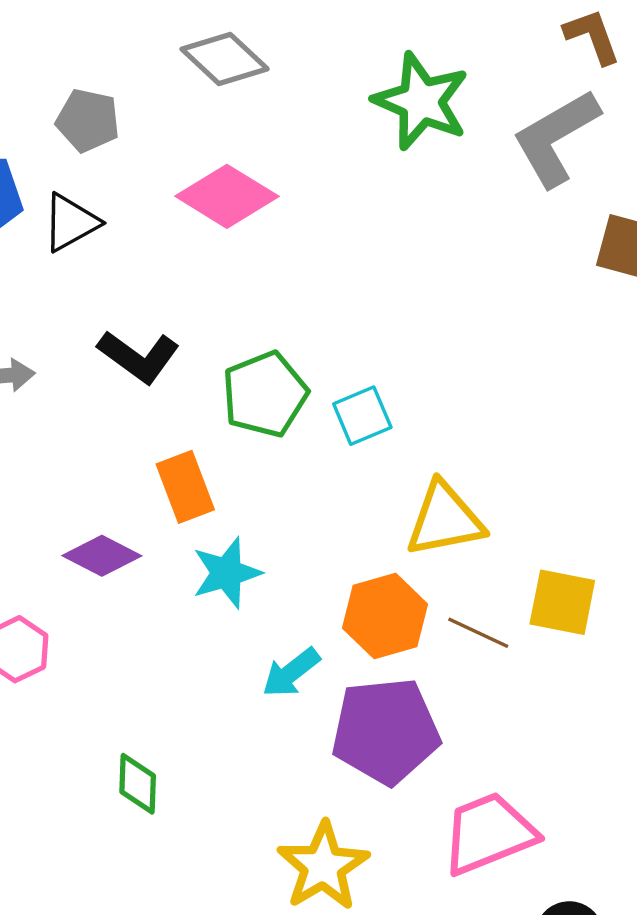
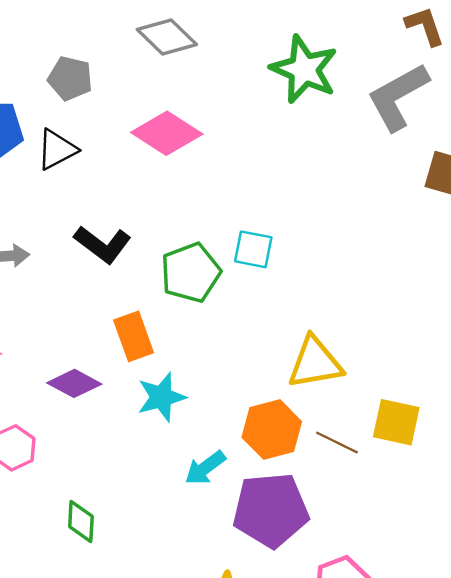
cyan square: (362, 416) -> (253, 249), moved, turned 33
green diamond: (138, 784) -> (81, 521), moved

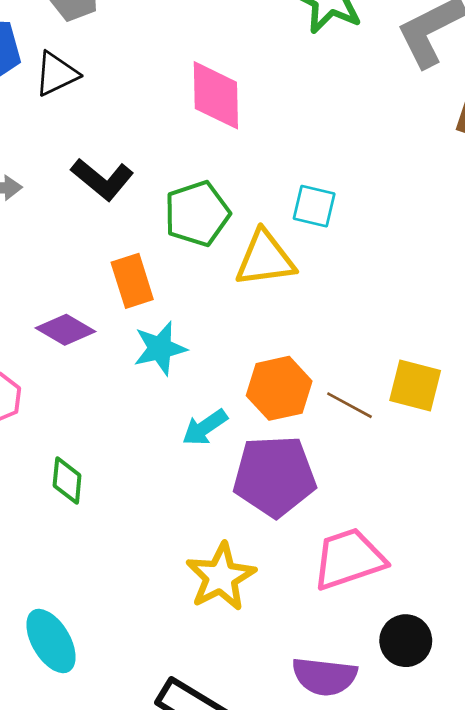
pink diamond: (167, 133) -> (216, 95), moved, turned 54
cyan square: (253, 249) -> (314, 206), moved
yellow triangle: (315, 363) -> (265, 259), moved

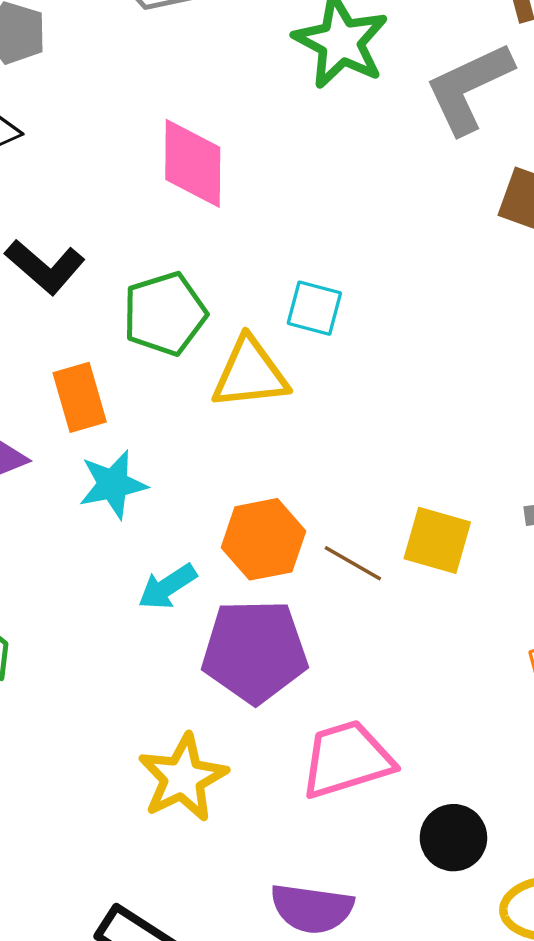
black circle: (406, 641) -> (453, 838), moved

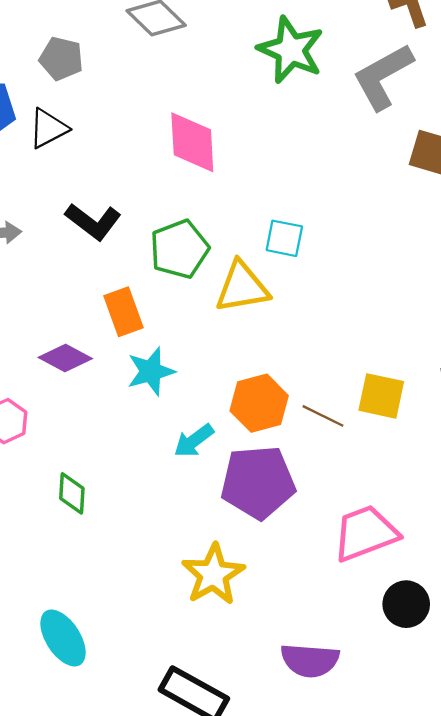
pink trapezoid: (347, 759) -> (365, 533), moved

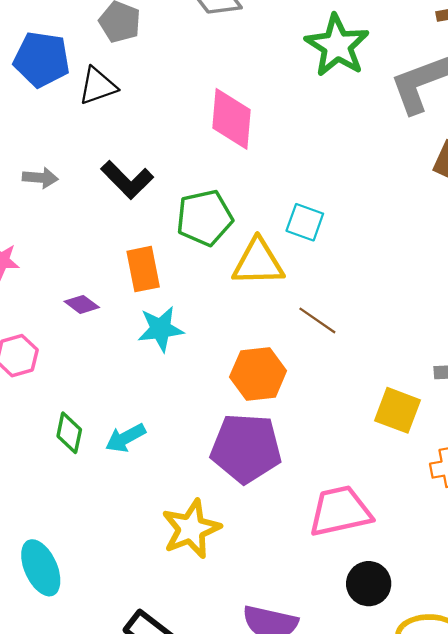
purple diamond: (65, 358) -> (82, 304), size x0.7
yellow square: (381, 396) -> (398, 410), moved
brown line: (323, 416) -> (317, 320), moved
cyan arrow: (194, 441) -> (126, 438), moved

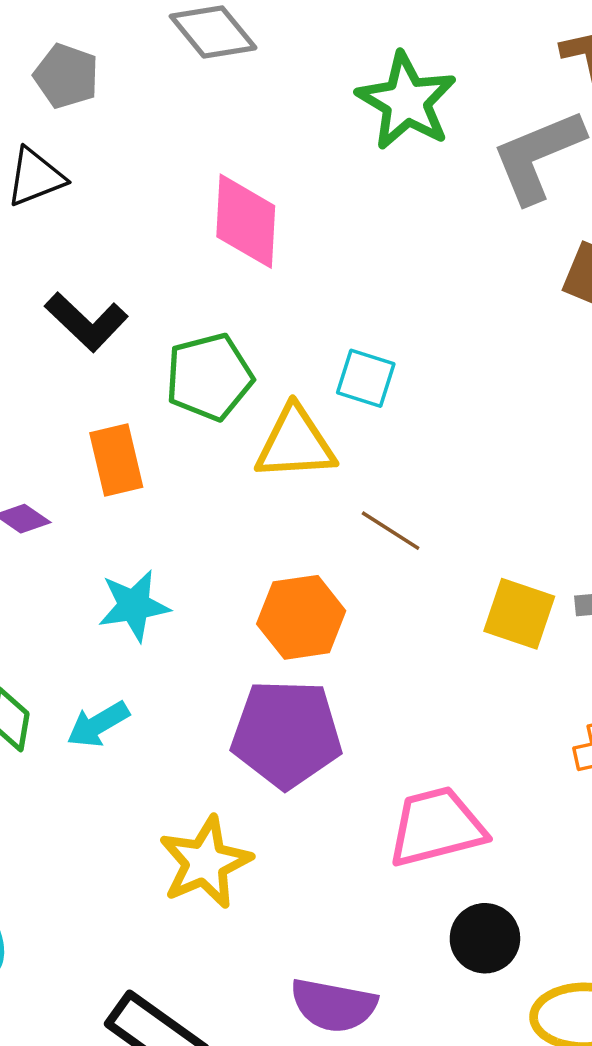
cyan star: (161, 329) -> (134, 606), moved
yellow square: (398, 410) -> (519, 614), moved

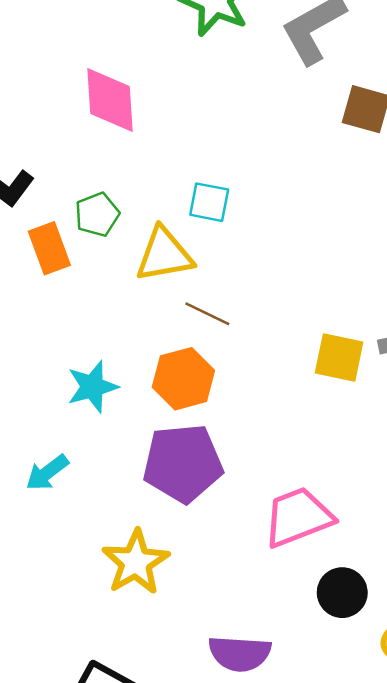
green pentagon: (209, 377) -> (97, 214), size x0.7
orange rectangle: (116, 460) -> (49, 248), moved
brown line: (391, 531) -> (207, 314), moved
cyan star: (134, 606) -> (92, 387), moved

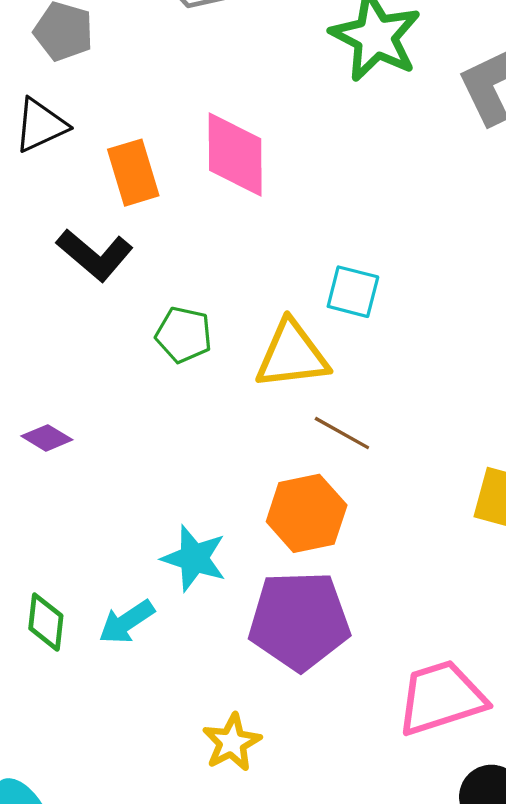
green pentagon: (97, 214) -> (184, 335), moved, turned 30
orange rectangle: (49, 248) -> (133, 173), moved
cyan star: (92, 387) -> (194, 558), moved, turned 30
yellow star: (136, 562) -> (232, 742), size x0.7

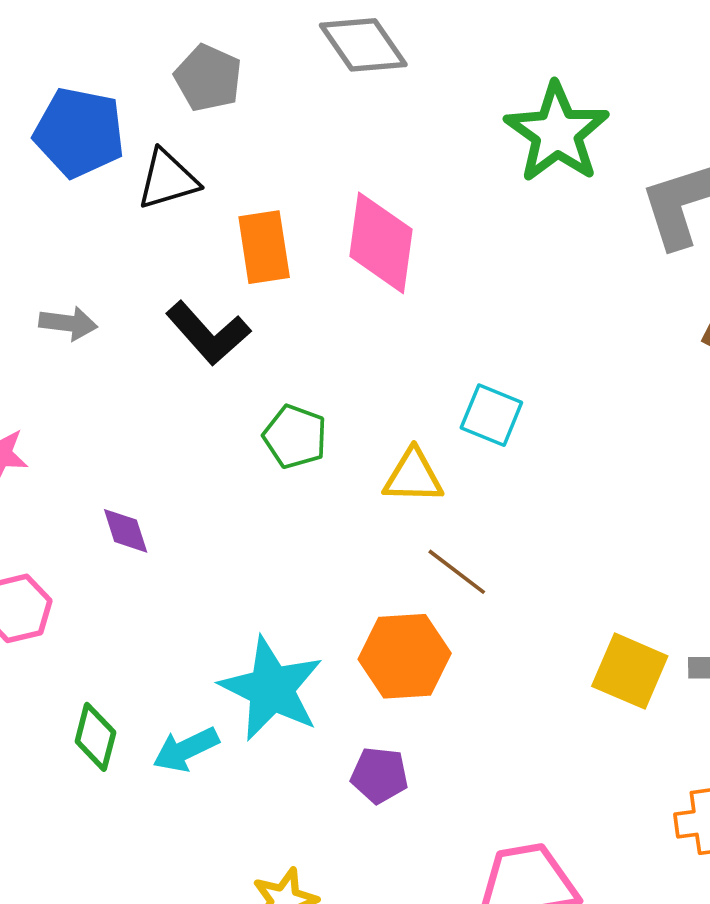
yellow triangle: (292, 355) -> (413, 476), size x0.7
purple diamond: (47, 438) -> (126, 531), turned 33
cyan star: (194, 558) -> (271, 689), size x1.4
purple pentagon: (299, 621) -> (379, 775), size x0.5

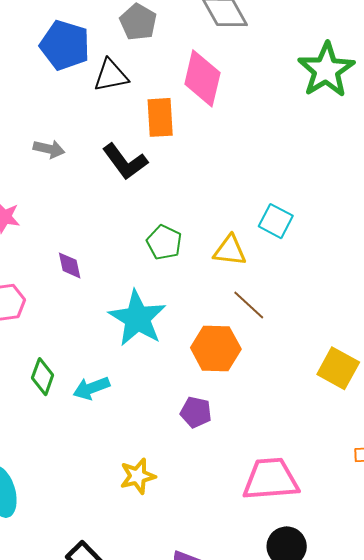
pink diamond: (381, 243) -> (202, 78), moved
green pentagon: (295, 437) -> (164, 242), moved
cyan star: (271, 689) -> (137, 318), moved

